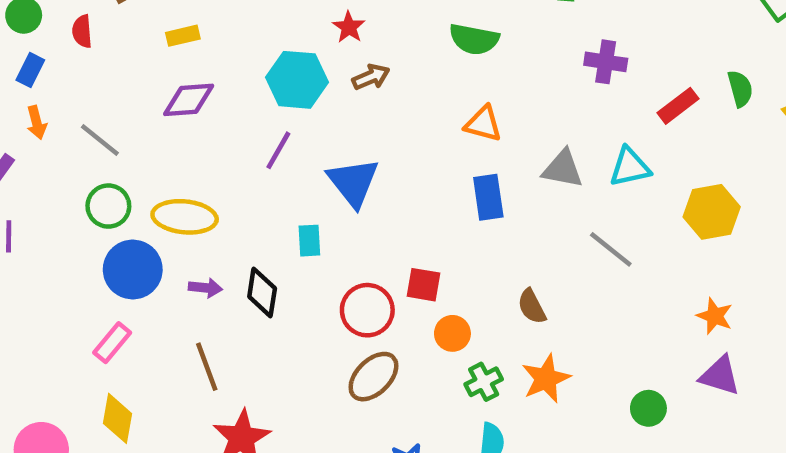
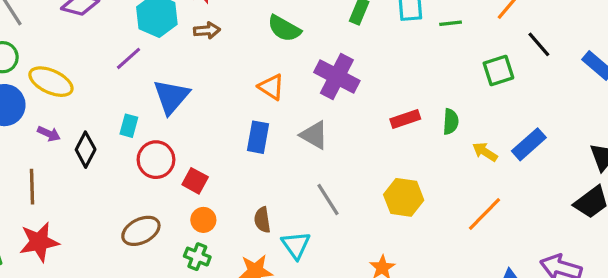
purple cross: (606, 62) -> (337, 77), moved, size x1.5
cyan triangle: (630, 167) -> (296, 245), moved, turned 48
red circle: (367, 310) -> (156, 160), moved
green cross: (484, 382) -> (197, 257), moved, turned 30

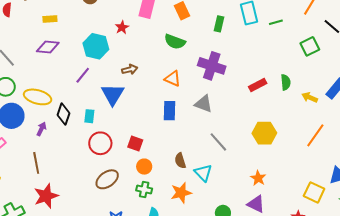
brown arrow: (207, 30) -> (130, 69), moved
purple arrow: (49, 134) -> (41, 129), turned -80
black diamond: (86, 150) -> (63, 114), moved
red circle: (156, 160) -> (100, 143), moved

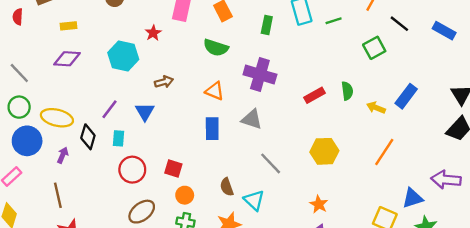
purple line: (83, 75) -> (109, 109), moved
blue triangle: (113, 94) -> (145, 112), size x0.7

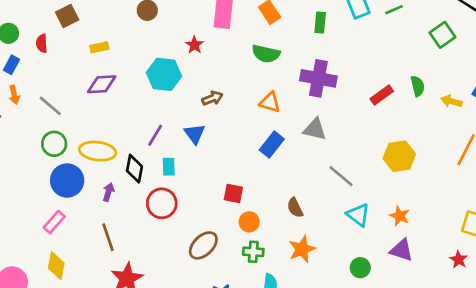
blue rectangle: (212, 129) -> (272, 144), turned 45
red circle: (132, 170) -> (162, 203), moved
cyan triangle: (254, 200) -> (358, 215), moved

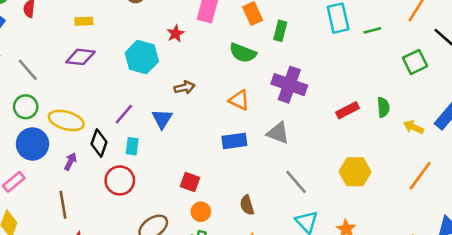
green rectangle: (320, 22) -> (280, 31), moved
blue rectangle: (272, 144) -> (234, 141), turned 35

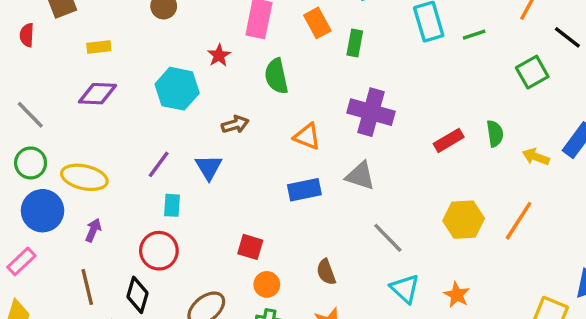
green semicircle: (243, 53) -> (276, 76), moved, turned 60
black diamond: (99, 143) -> (138, 295), moved
orange line: (420, 176) -> (519, 221), moved

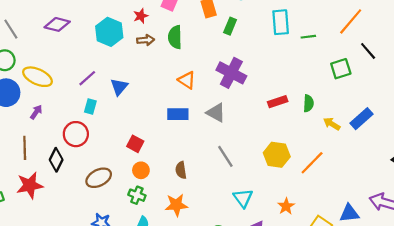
brown arrow: (235, 124) -> (146, 40), moved
cyan triangle: (405, 289) -> (243, 198), moved
orange star: (457, 295) -> (286, 206), moved

